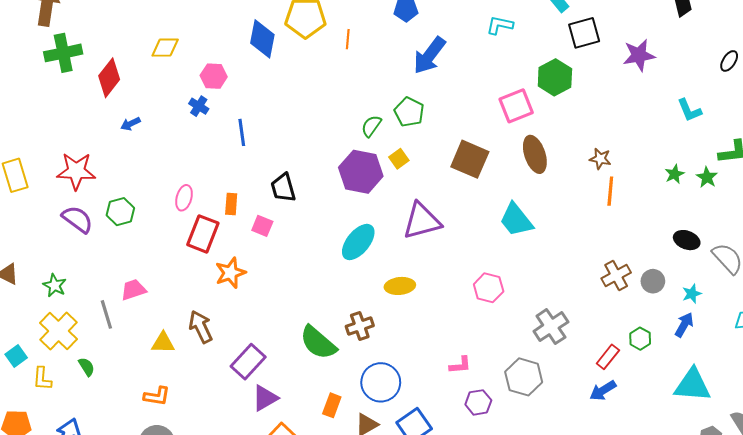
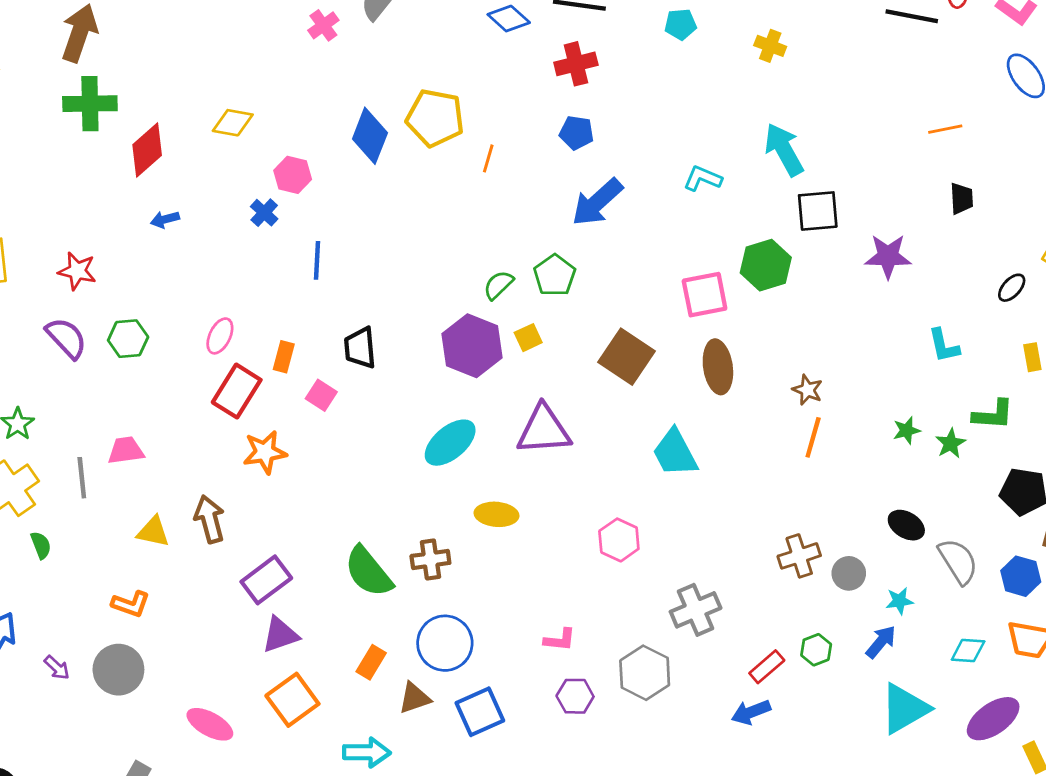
red star: (76, 171) -> (77, 271), size x0.7
cyan triangle: (692, 385) -> (905, 709), moved, turned -45

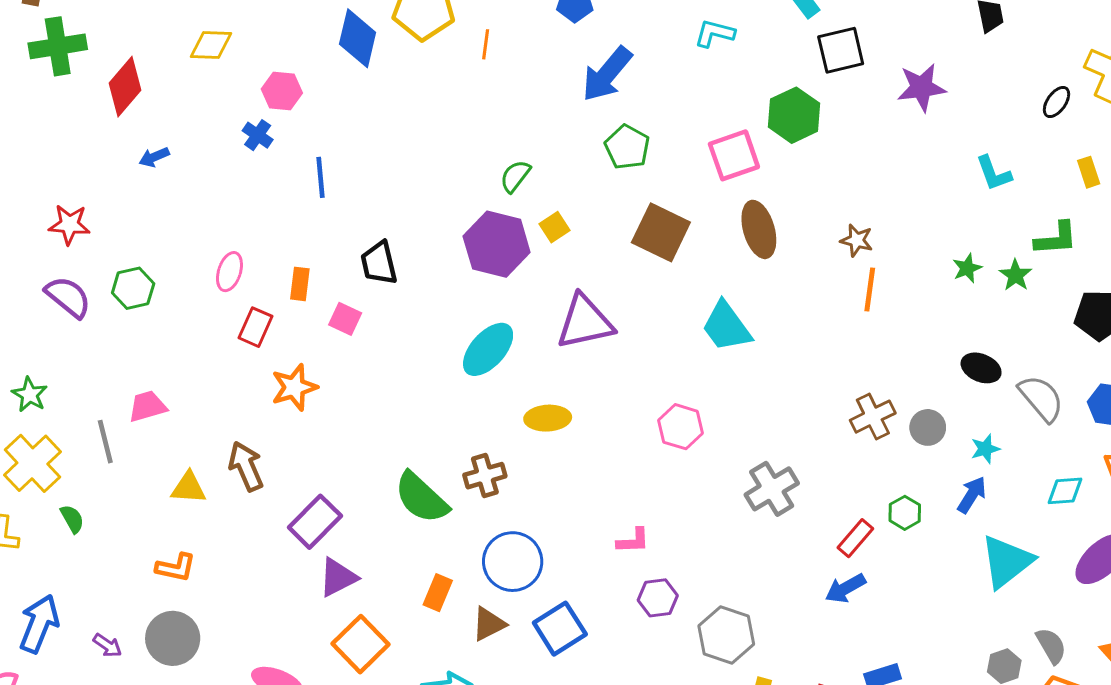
green pentagon: (555, 275) -> (627, 147), moved
red rectangle: (237, 391) -> (255, 327), size x0.7
gray hexagon: (645, 673) -> (726, 635), moved

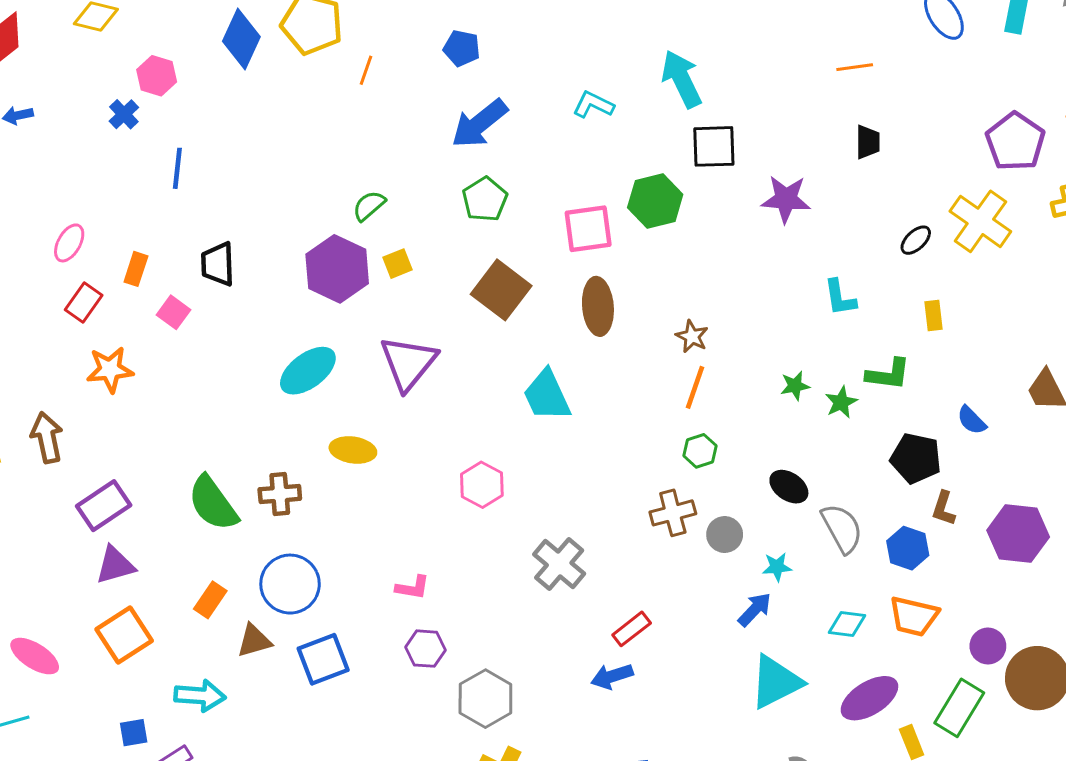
purple triangle: (585, 322) -> (408, 363), turned -50
gray cross: (772, 489) -> (559, 564), turned -30
green hexagon: (905, 513) -> (700, 451), moved

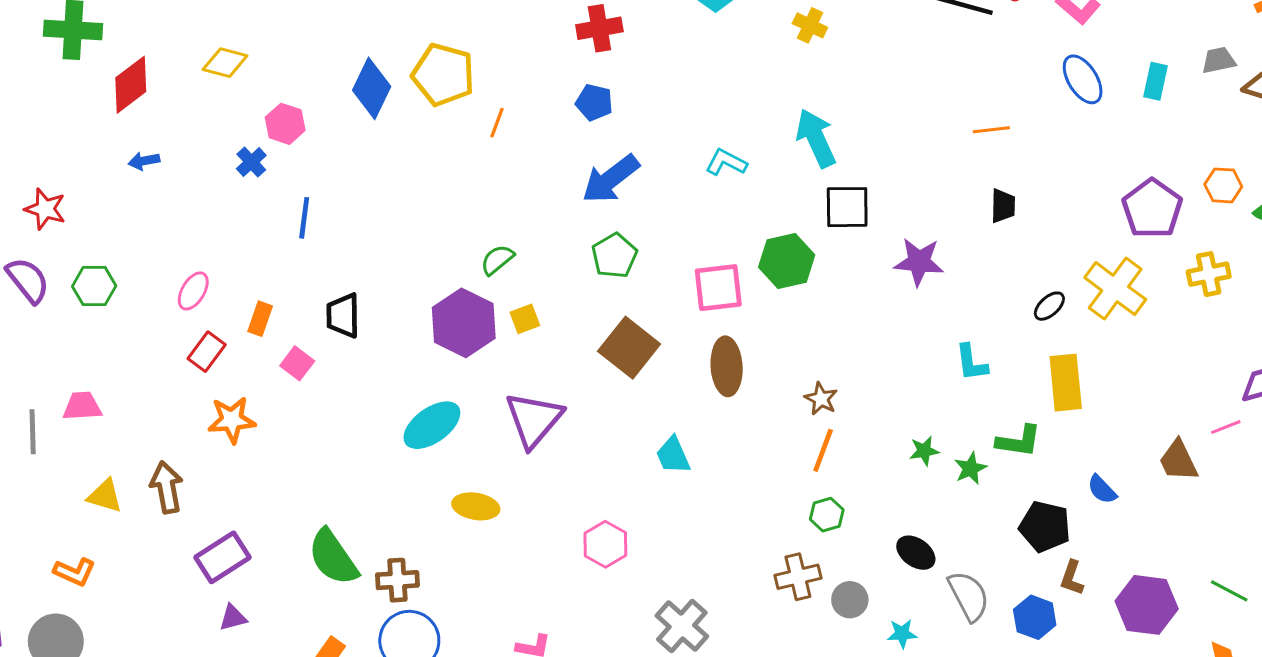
yellow rectangle: (933, 315) -> (1066, 383), size x1.8
cyan trapezoid: (547, 395) -> (673, 455), size x0.7
brown cross: (280, 494) -> (397, 580), moved
purple triangle: (115, 565) -> (233, 618), size x0.7

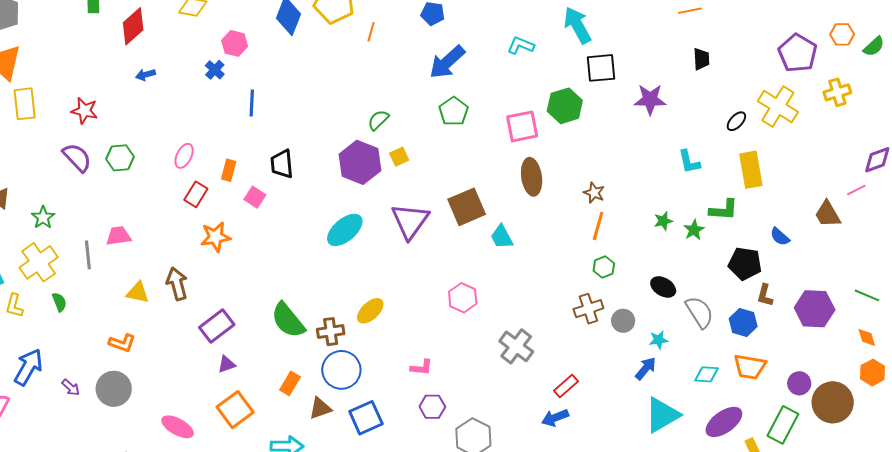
brown square: (629, 348) -> (467, 207), moved, turned 33
yellow ellipse: (476, 506) -> (370, 311), moved, turned -48

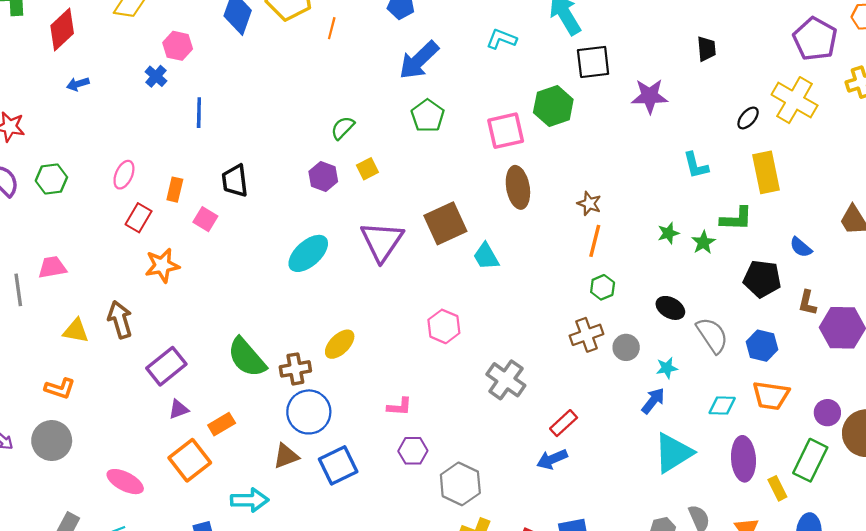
purple hexagon: (360, 162) -> (323, 177), size x0.6
brown L-shape: (765, 295) -> (807, 303), moved
orange rectangle: (290, 383) -> (222, 424), moved, turned 30
purple ellipse: (724, 422) -> (743, 459), turned -57

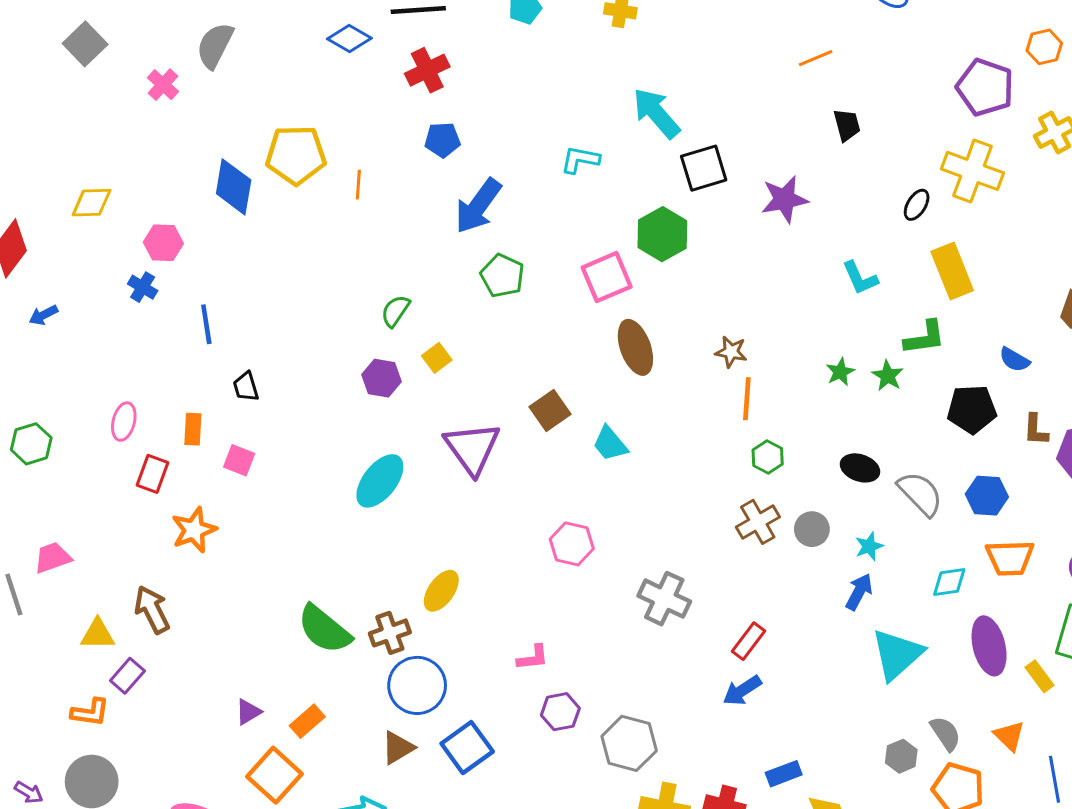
black trapezoid: (235, 181) -> (246, 387), moved, size x0.7
brown square: (445, 223) -> (550, 411), size x0.7
purple rectangle: (166, 366) -> (127, 676), moved, size x0.7

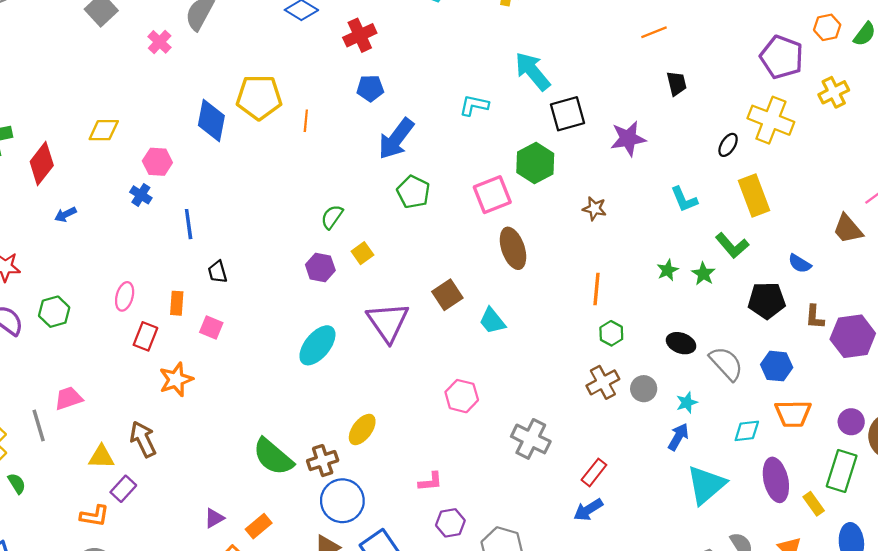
green L-shape: (925, 338) -> (732, 245), turned 56
brown star: (731, 352) -> (594, 209), moved

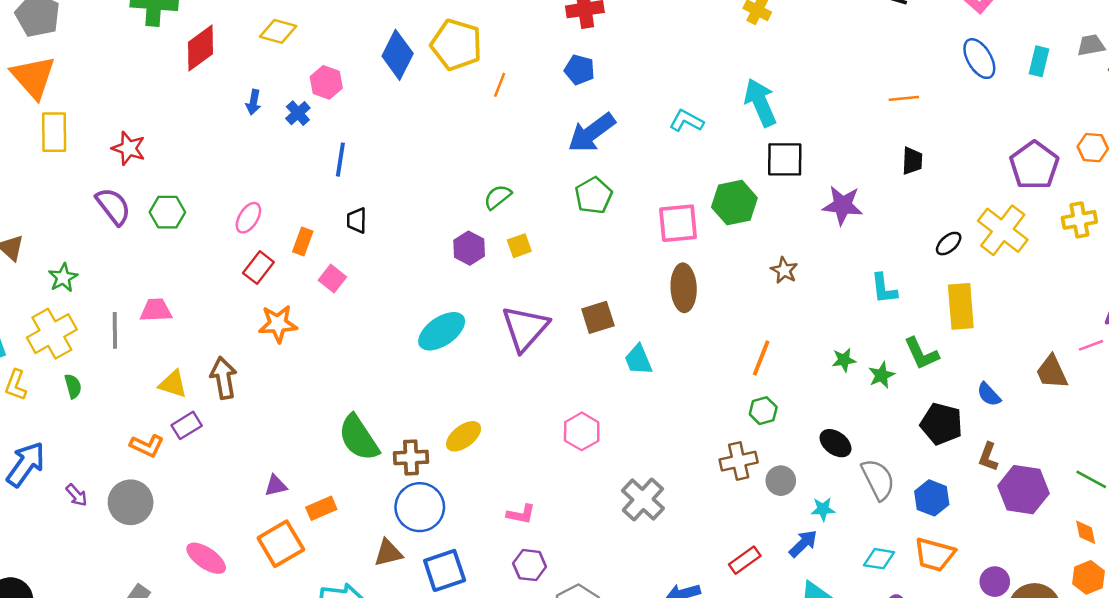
blue arrow: (65, 214) -> (253, 102), moved, turned -70
red rectangle: (594, 472) -> (745, 560), moved

